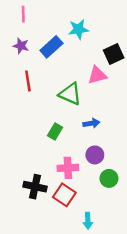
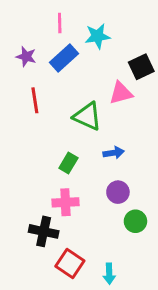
pink line: (23, 14) -> (60, 23), moved
pink cross: (68, 168) -> (65, 202), moved
red square: (64, 195) -> (70, 264), moved

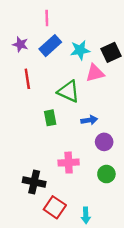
cyan star: (98, 36) -> (80, 50), moved
green rectangle: (68, 163) -> (50, 118), moved, turned -42
purple circle: (118, 192) -> (104, 142), moved
pink cross: (65, 202) -> (69, 163), moved

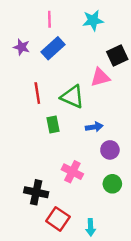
cyan star: (80, 50) -> (93, 20), moved
red line: (27, 79) -> (37, 93), moved
pink cross: (69, 163) -> (72, 172), turned 30

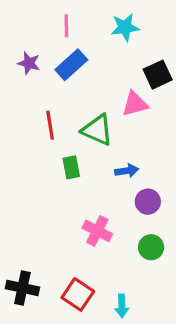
black cross: (36, 192) -> (22, 288), moved

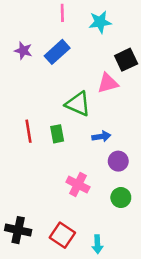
pink line: (66, 26) -> (62, 13), moved
red line: (50, 125) -> (29, 131), moved

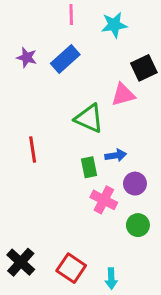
green rectangle: (57, 134) -> (89, 167), moved
pink cross: (78, 185) -> (104, 200), moved
black cross: (18, 230) -> (21, 262), turned 30

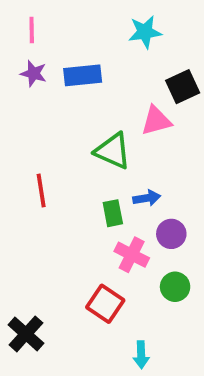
pink line: (71, 14) -> (32, 30), moved
blue rectangle: (65, 59) -> (83, 75), turned 36
red square: (71, 268) -> (105, 304), moved

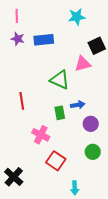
pink cross: (132, 255) -> (41, 135), moved

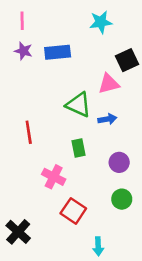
blue arrow: (78, 105) -> (107, 119), moved

